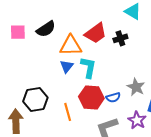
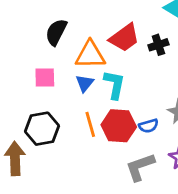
black semicircle: (46, 29) -> (56, 32), turned 150
pink square: (18, 32) -> (45, 78), moved
orange line: (68, 112) -> (90, 124), moved

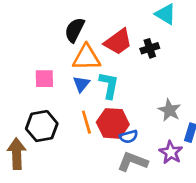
black semicircle: (56, 32) -> (75, 30), moved
blue semicircle: (148, 126) -> (129, 137), moved
gray L-shape: (140, 167) -> (133, 162), turned 40

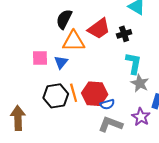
blue triangle: (81, 84) -> (61, 62), moved
cyan L-shape: (109, 85) -> (134, 63), moved
black hexagon: (42, 126) -> (56, 96), moved

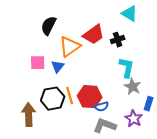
black semicircle: (64, 19) -> (49, 26), moved
orange triangle: (74, 41) -> (70, 47), turned -35
brown arrow: (18, 118) -> (29, 115), moved

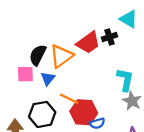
black semicircle: (49, 26) -> (38, 55), moved
black cross: (118, 40) -> (110, 37), moved
orange line: (70, 96) -> (69, 99), moved, turned -48

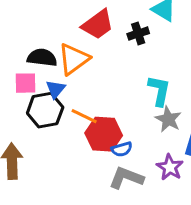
red trapezoid: (88, 43) -> (98, 24), moved
black semicircle: (38, 55) -> (42, 58), turned 70
black hexagon: (42, 114) -> (45, 110), moved

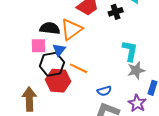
gray star: (168, 119) -> (136, 70), turned 30
red hexagon: (104, 134) -> (58, 81), moved

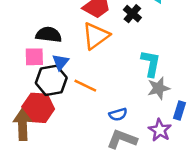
black cross: (116, 12) -> (132, 14), turned -32
orange triangle: (71, 29) -> (96, 36), moved
red hexagon: (58, 81) -> (38, 108), moved

